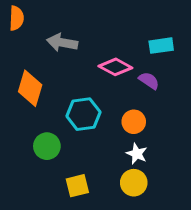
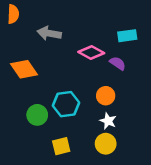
orange diamond: (30, 88) -> (24, 69), turned -52
cyan hexagon: (83, 114) -> (66, 104), moved

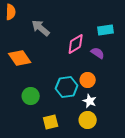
gray arrow: (49, 33) -> (41, 28), turned 30
pink diamond: (91, 52) -> (76, 44), turned -60
cyan hexagon: (66, 104) -> (67, 87), moved

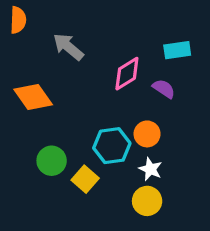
yellow square: (51, 122) -> (85, 179), moved, turned -35

